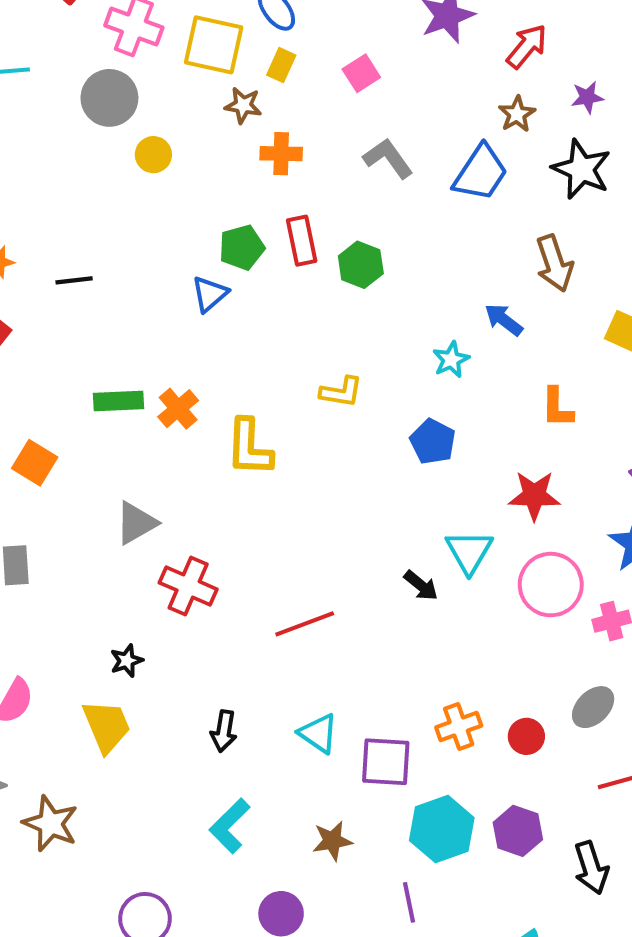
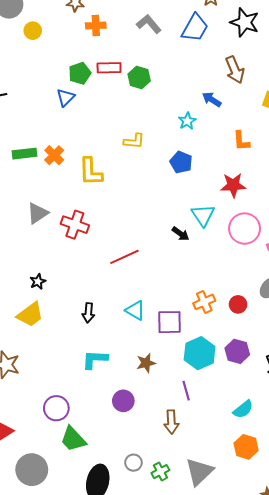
red rectangle: (302, 241) -> (109, 68), turned -75
red cross: (188, 586) -> (75, 225), moved
yellow trapezoid: (106, 726) -> (30, 315), turned 80
cyan L-shape: (230, 826) -> (95, 359), turned 52

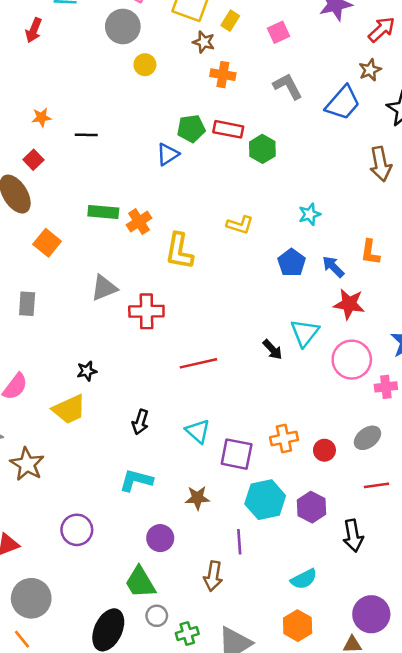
blue arrow: (212, 99) -> (333, 267), moved
red cross: (75, 225) -> (146, 311), turned -32
green trapezoid: (73, 439) -> (140, 582), moved

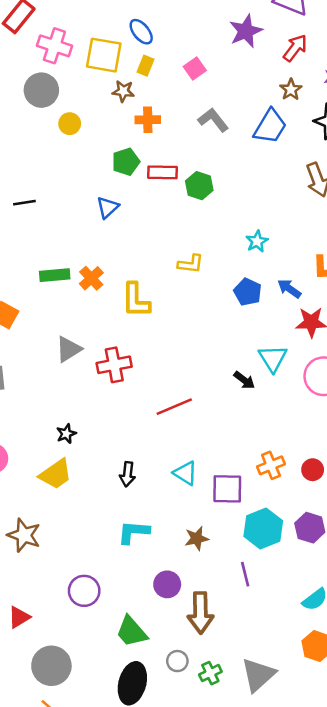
green pentagon: (191, 129) -> (126, 162), moved
brown arrow: (213, 576) -> (200, 613), moved, size x1.4
green trapezoid: (140, 582) -> (131, 632), moved

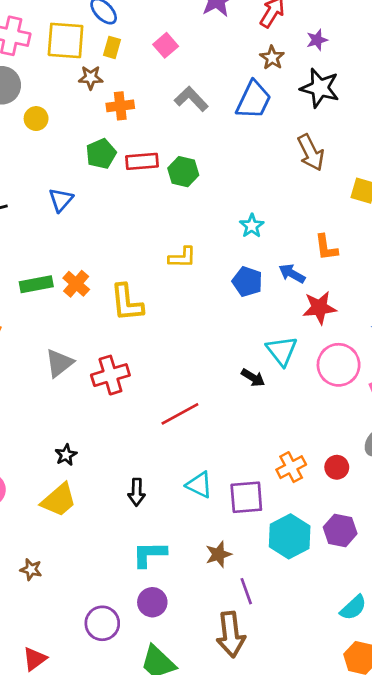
blue triangle: (108, 207) -> (61, 200), moved
brown star: (24, 535) -> (31, 569), size x0.6
purple line: (245, 574) -> (246, 591), moved
purple circle: (167, 584) -> (152, 602), moved

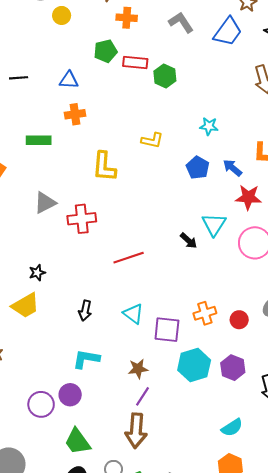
blue triangle: (61, 200) -> (69, 80), turned 42
cyan star: (252, 226) -> (209, 126), turned 30
orange cross: (76, 284) -> (75, 114), moved, turned 30
purple line: (246, 591) -> (143, 396), moved, turned 42
purple circle: (152, 602) -> (70, 395), moved

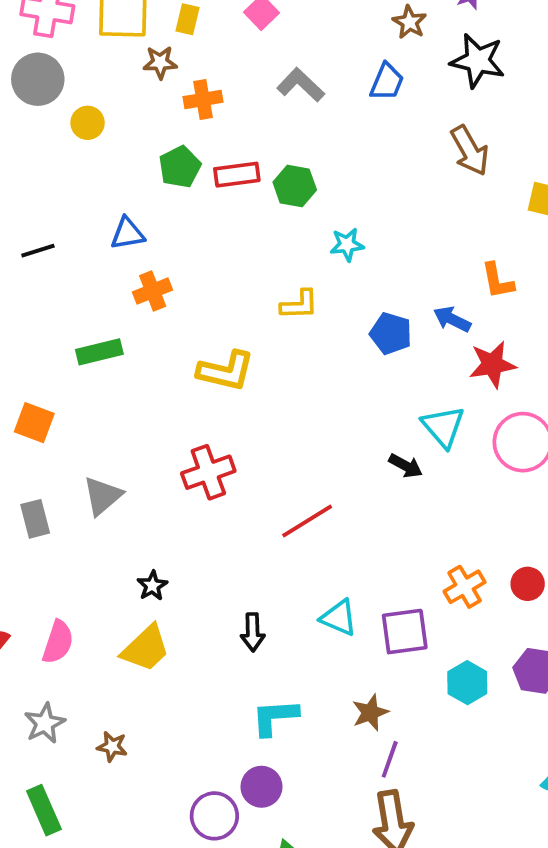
blue trapezoid: (228, 32) -> (387, 82), size x0.7
cyan star: (209, 126) -> (347, 245), moved
yellow L-shape: (104, 167) -> (226, 371), turned -68
gray triangle: (45, 203) -> (102, 496), moved
cyan hexagon: (194, 365) -> (467, 683), size x0.7

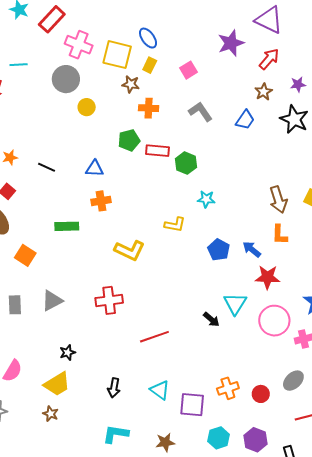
brown arrow: (470, 151) -> (278, 200), moved
black line: (38, 251) -> (47, 167), turned 30
brown star: (112, 747) -> (51, 414), moved

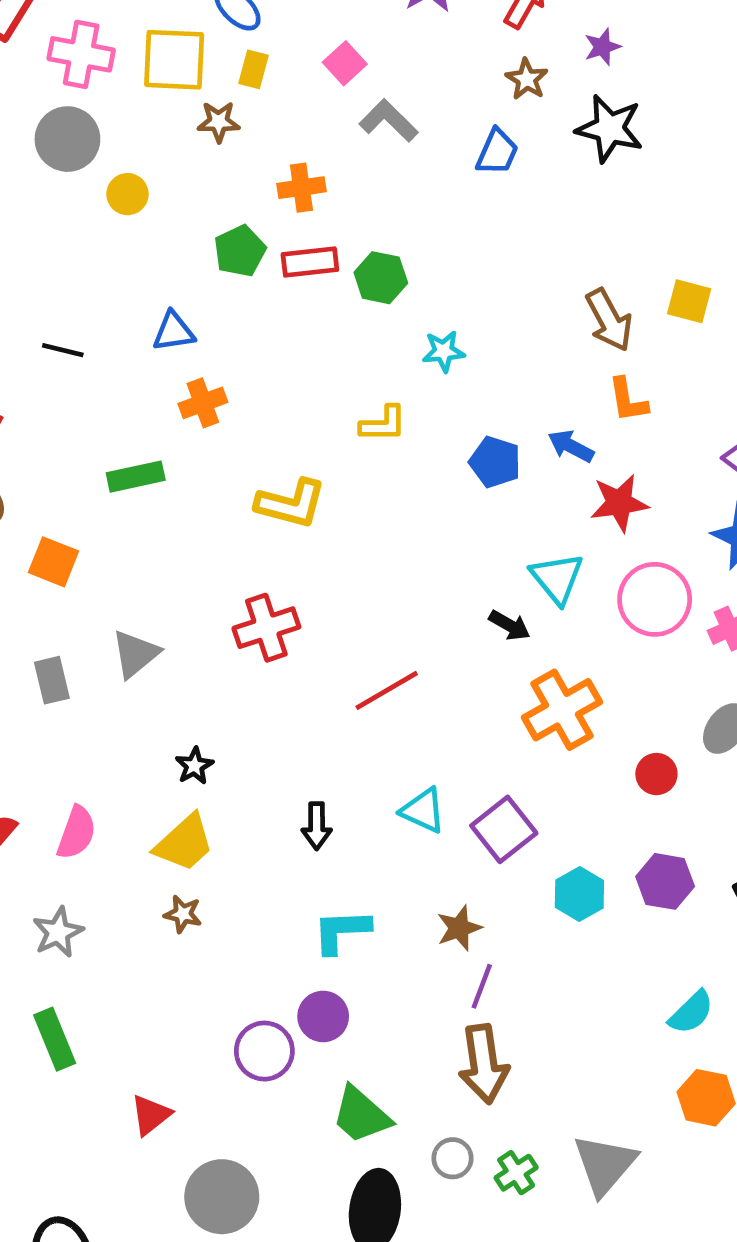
orange cross: (149, 108) -> (301, 188), moved
gray L-shape: (200, 112) -> (389, 121), moved
orange cross: (228, 388) -> (562, 710), moved, size x1.5
purple square: (192, 405) -> (504, 829), turned -32

